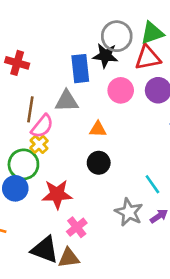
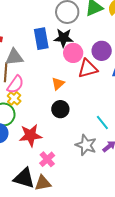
black star: (105, 56) -> (64, 38), moved
red triangle: (148, 58) -> (88, 69), moved
gray triangle: (67, 101) -> (14, 57), moved
orange triangle: (98, 129) -> (58, 84), turned -40

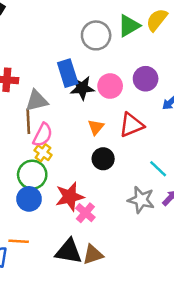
black star: (64, 38) -> (82, 88), moved
red triangle: (88, 69) -> (131, 125), moved
pink cross: (47, 159) -> (85, 213), moved

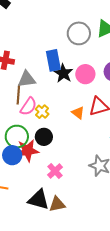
black star: (82, 88) -> (63, 73), turned 30
orange triangle: (96, 127) -> (78, 113), moved, turned -40
yellow cross: (43, 153) -> (42, 112), moved
black circle: (103, 159) -> (44, 137), moved
red star: (70, 197) -> (28, 151), moved

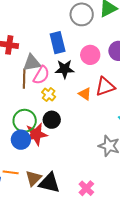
black star: (63, 73) -> (65, 69), moved, turned -30
pink semicircle: (28, 106) -> (41, 75), moved
pink cross: (55, 171) -> (86, 188), moved
brown triangle: (57, 204) -> (34, 178), moved, turned -30

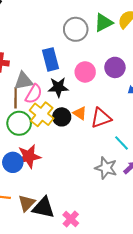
red triangle: (105, 87) -> (101, 118), moved
yellow cross: (49, 95) -> (42, 114), size x1.6
black circle: (52, 120) -> (62, 117), moved
green circle: (25, 121) -> (19, 123), moved
pink cross: (86, 188) -> (71, 219), moved

